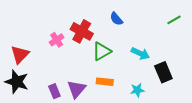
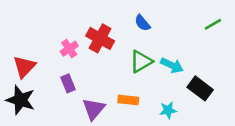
green triangle: (102, 51) -> (141, 61), moved
black rectangle: (163, 72) -> (200, 88), turned -30
purple rectangle: (54, 91) -> (68, 83), moved

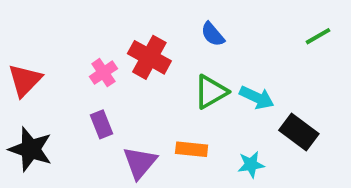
red triangle: (24, 67) -> (25, 80), moved

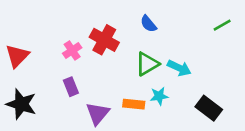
black rectangle: (299, 132) -> (209, 108), moved
cyan star: (251, 165) -> (159, 96), moved

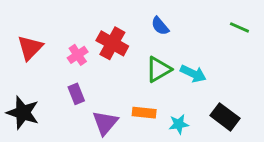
green line: (222, 25) -> (239, 27), turned 54
red triangle: (17, 56) -> (30, 48), moved
cyan star: (159, 96) -> (179, 124), moved

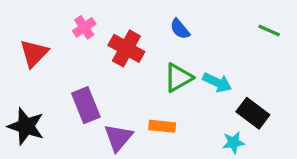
pink cross: (78, 55) -> (84, 27), moved
purple rectangle: (76, 94) -> (86, 105), size x1.5
black rectangle: (225, 117) -> (253, 113), moved
cyan star: (179, 124) -> (233, 142), moved

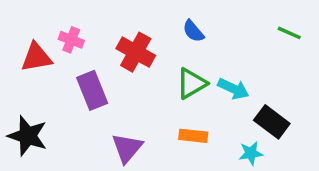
pink cross: (84, 27) -> (71, 40), moved, turned -35
red triangle: (34, 53) -> (36, 57), turned 36
purple rectangle: (86, 105) -> (92, 90), moved
orange rectangle: (162, 126) -> (193, 136), moved

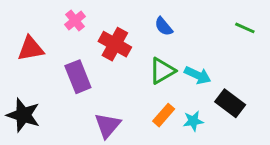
pink cross: (71, 40) -> (75, 21), moved, turned 30
orange rectangle: (193, 136) -> (164, 115), turned -55
cyan star: (251, 153) -> (193, 121), moved

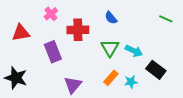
red cross: (115, 44) -> (78, 30), turned -30
green triangle: (162, 71) -> (110, 48), turned -30

